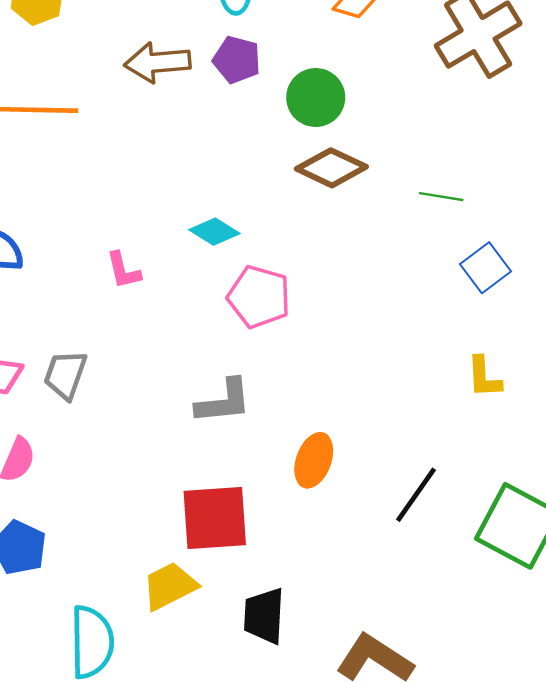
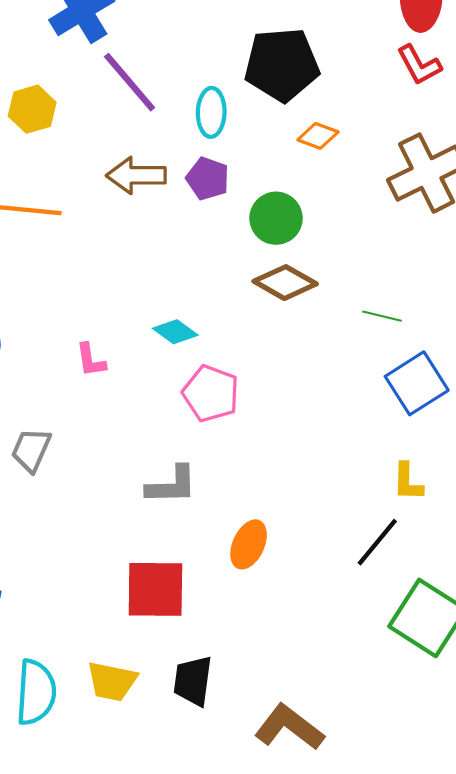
blue square: (486, 268) -> (417, 383), size x1.4
black line: (416, 495) -> (377, 542), moved
yellow trapezoid: (170, 586) -> (112, 681), moved, turned -146

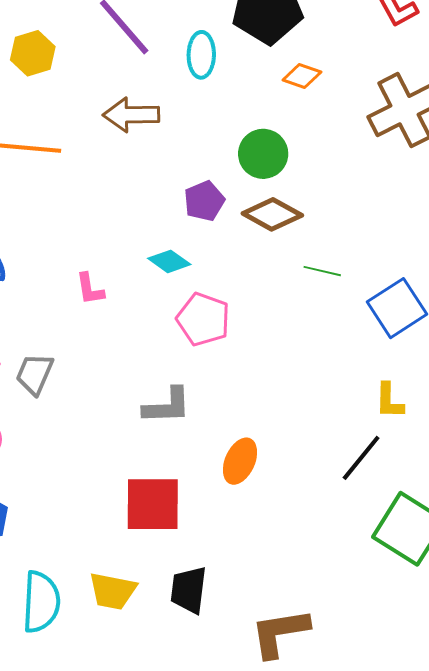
purple pentagon: (208, 179) -> (204, 201), moved, turned 30
green line: (382, 316) -> (322, 271), moved
brown L-shape: (289, 727) -> (280, 633), turned -46

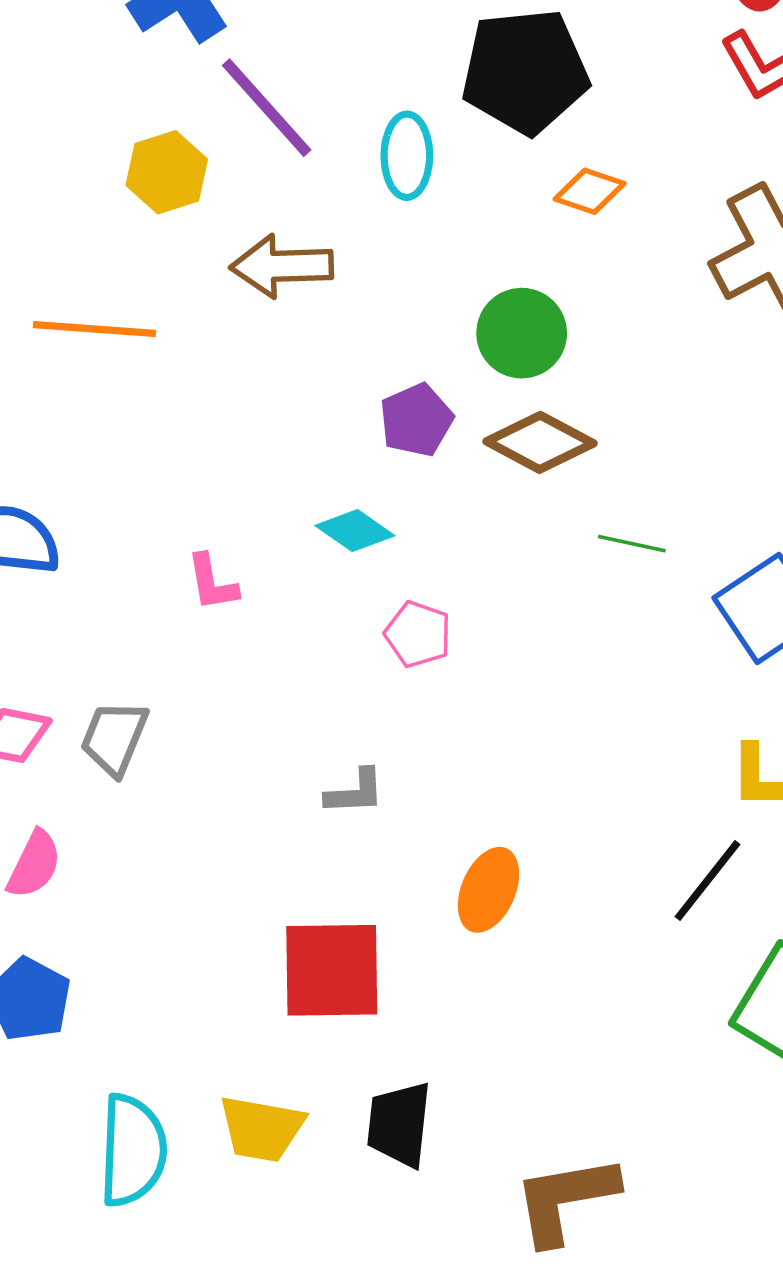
yellow hexagon: (33, 53) -> (167, 172), moved
pink pentagon: (203, 319) -> (418, 634), size x0.7
gray L-shape: (167, 406) -> (355, 792), size x0.7

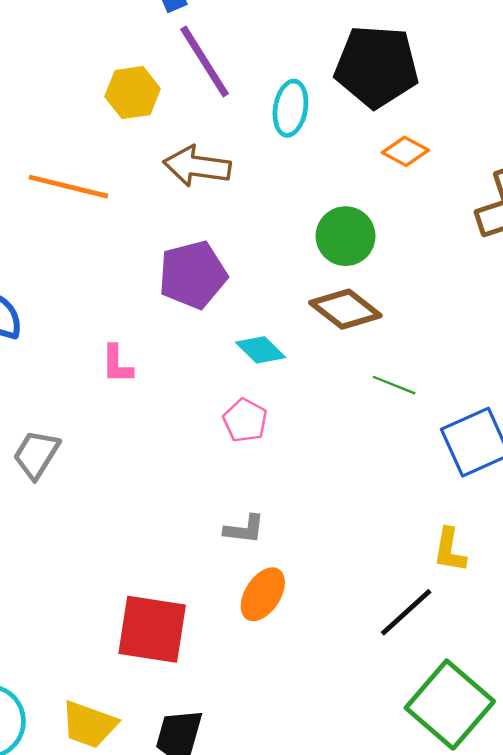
purple pentagon: (416, 420) -> (193, 275), moved, size x1.4
cyan diamond: (355, 531) -> (261, 350), moved
gray L-shape: (355, 792) -> (244, 529), moved

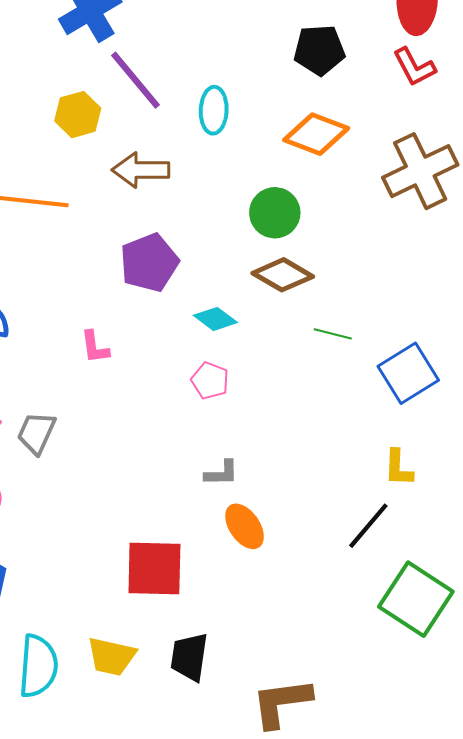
black pentagon: (377, 66) -> (319, 50), moved, size x0.7
orange diamond: (405, 151) -> (316, 134), size x1.6
orange ellipse: (263, 594) -> (245, 526), turned -60

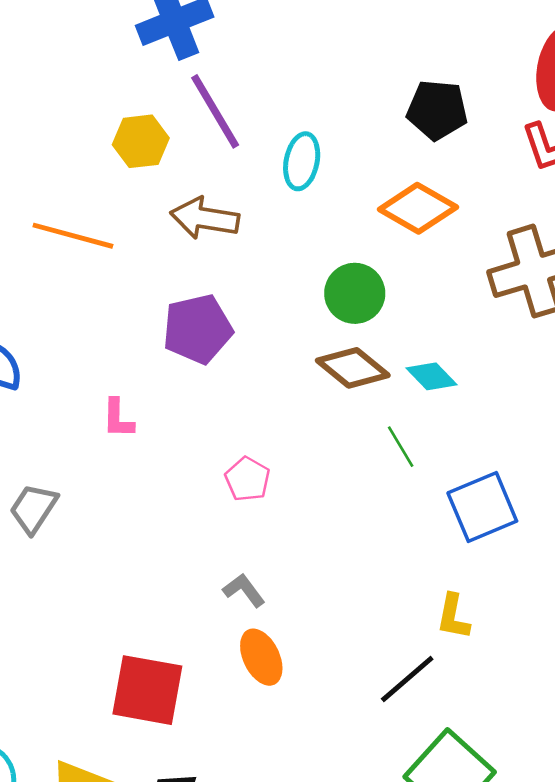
cyan diamond: (215, 319) -> (432, 376), moved
green line: (333, 334) -> (401, 447), turned 36
gray L-shape: (222, 473) -> (244, 590), turned -135

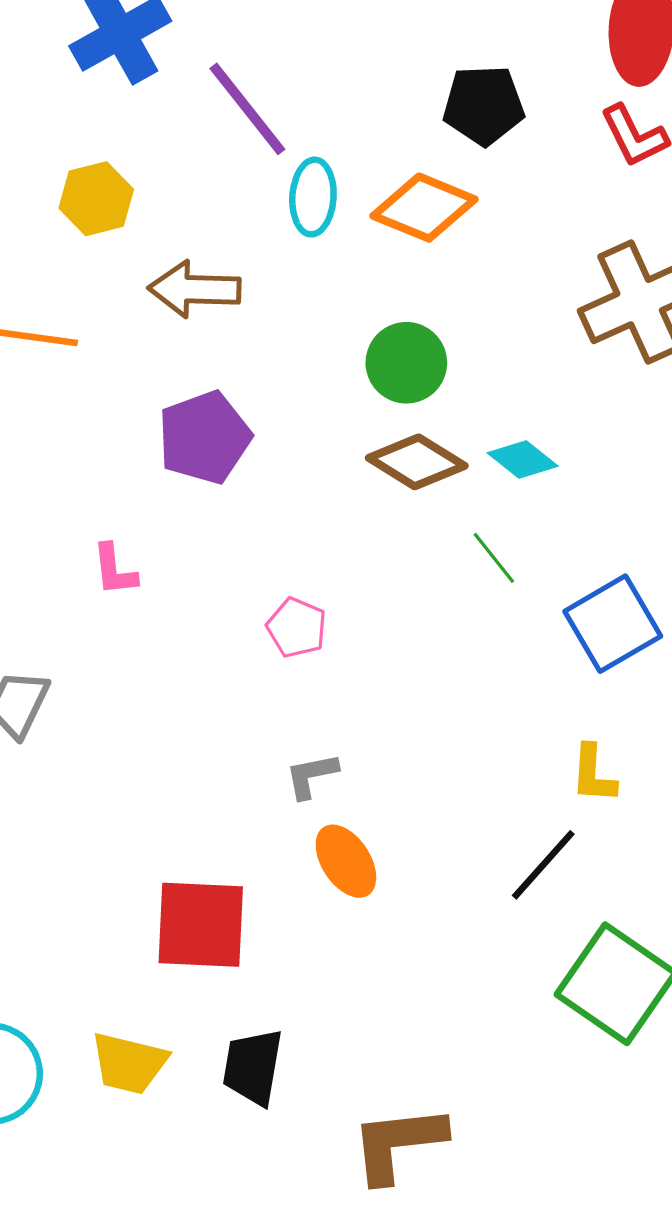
purple line: (215, 111) -> (247, 109), moved
orange diamond: (418, 208) -> (424, 208), moved
gray L-shape: (244, 590) -> (311, 776), turned -57

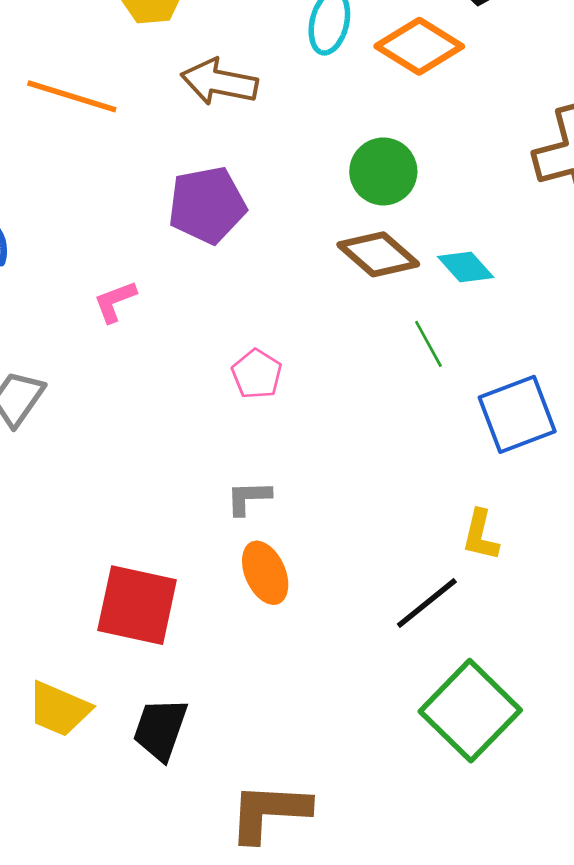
pink L-shape: (114, 570) -> (115, 301), turned 66

